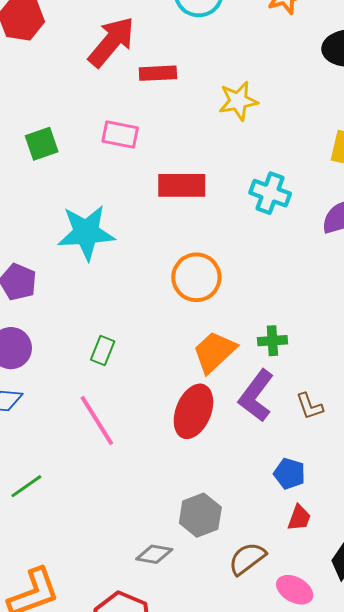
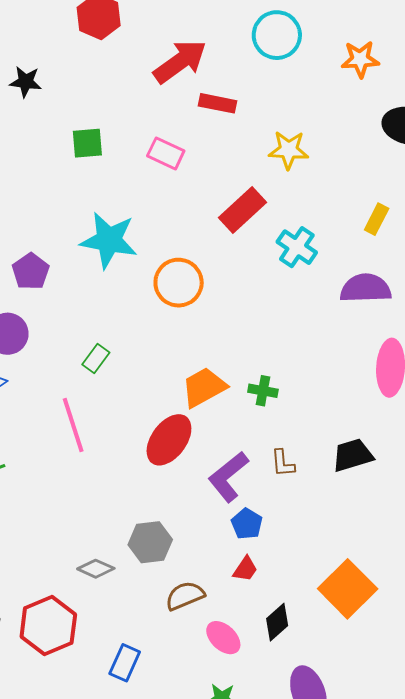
red rectangle: (182, 185) -> (243, 210), moved, turned -57
orange circle: (196, 277) -> (179, 283), moved
purple L-shape: (256, 396) -> (228, 477), moved

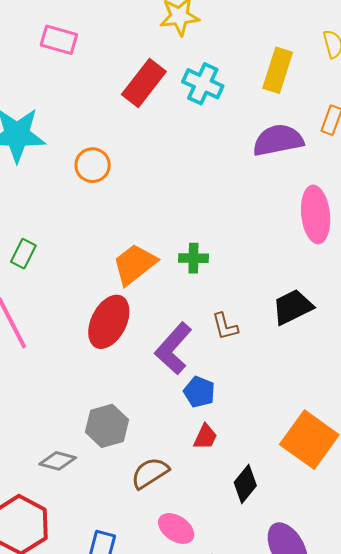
yellow rectangle: (377, 219) -> (278, 70), size x1.4
cyan cross: (297, 247) -> (203, 84), moved
orange circle: (179, 283) -> (93, 165), size x0.7
pink ellipse: (223, 638) -> (176, 528), moved

